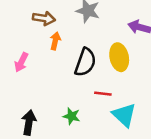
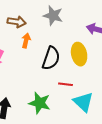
green star: (72, 116) -> (40, 103), size x1.5

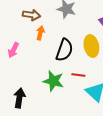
green star: (40, 103) -> (53, 81), moved

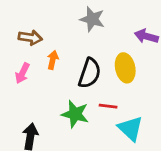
brown arrow: (31, 15) -> (30, 38), moved
orange arrow: (40, 33) -> (53, 60), moved

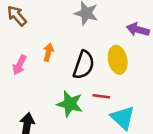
brown arrow: (30, 38) -> (17, 16), moved, turned -140

